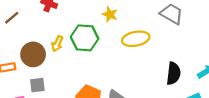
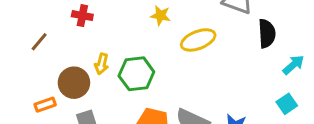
green hexagon: (85, 38) -> (136, 74), moved
black semicircle: (174, 73) -> (267, 33), moved

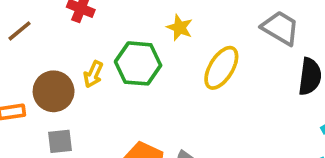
yellow ellipse: (198, 40) -> (221, 68), turned -48
green hexagon: (136, 74) -> (138, 63), moved

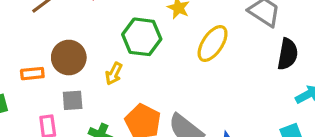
yellow arrow: (93, 74) -> (114, 74), moved

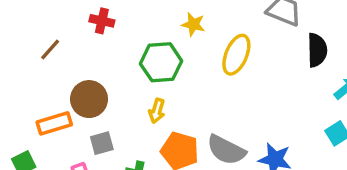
orange rectangle: (32, 74) -> (54, 123), size x1.4
yellow arrow: (114, 74) -> (157, 111), moved

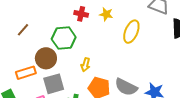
red cross: (102, 21) -> (81, 14), moved
green hexagon: (161, 62) -> (64, 38), moved
gray square: (102, 143) -> (54, 84), size x1.5

